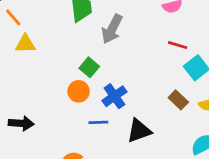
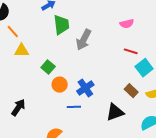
green square: (89, 67) -> (48, 67), moved
black arrow: (21, 123) -> (18, 107), turned -60
black triangle: (139, 131) -> (115, 112), moved

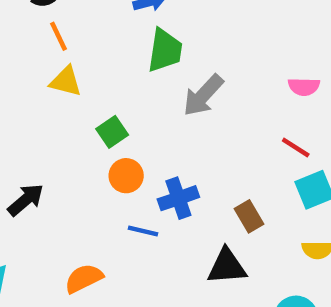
brown rectangle: (131, 91) -> (249, 216), moved

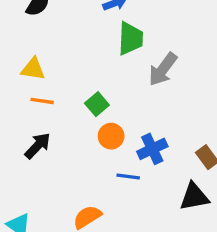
orange line: (59, 36) -> (42, 101), moved, turned -50
yellow triangle: (66, 81) -> (33, 69), moved
black arrow: (26, 200) -> (38, 146), moved

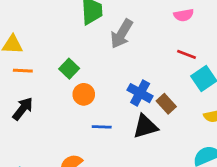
blue cross: (152, 149) -> (140, 93), moved, turned -30
black triangle: (194, 197) -> (145, 126), moved

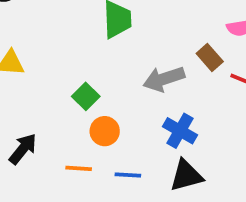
gray arrow: (122, 34) -> (164, 79), moved, turned 40
orange line: (23, 71) -> (79, 168), moved
brown rectangle: (166, 104) -> (210, 58), moved

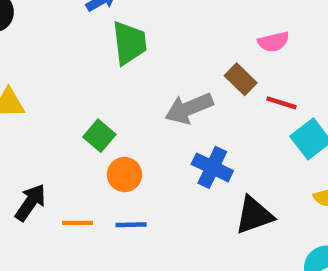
orange line: (79, 168) -> (78, 223), moved
blue line: (128, 175) -> (131, 225), moved
black triangle: (186, 176) -> (254, 215), moved

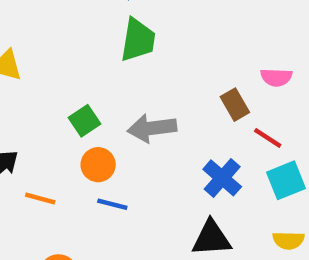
gray arrow: (189, 108) -> (152, 128), moved
blue cross: (212, 167) -> (222, 178), moved
blue line: (131, 225) -> (112, 204), moved

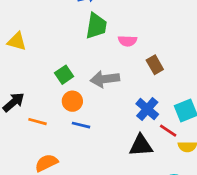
pink semicircle: (276, 77) -> (127, 41), moved
red line: (268, 138) -> (168, 131), moved

